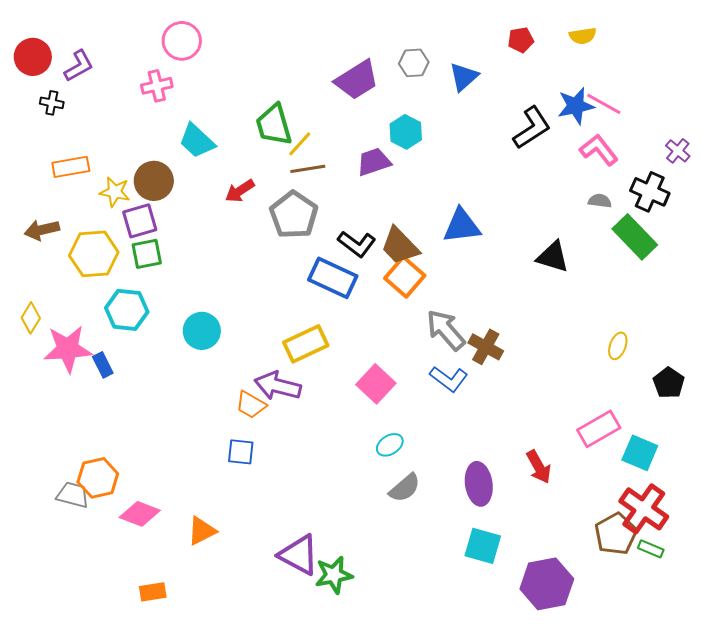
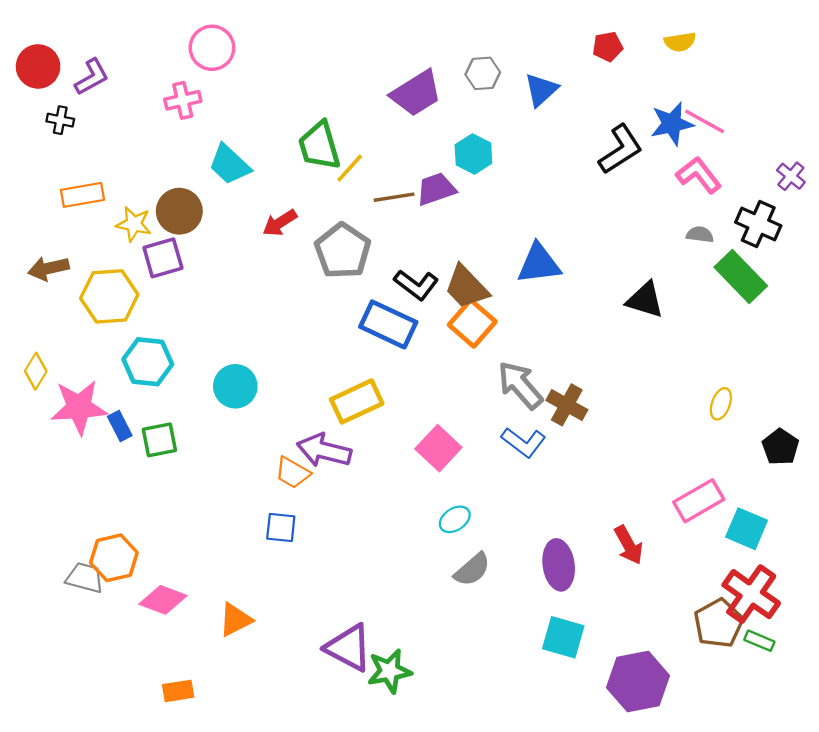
brown line: (308, 169) -> (394, 197), moved
green square: (147, 254) -> (159, 440), moved

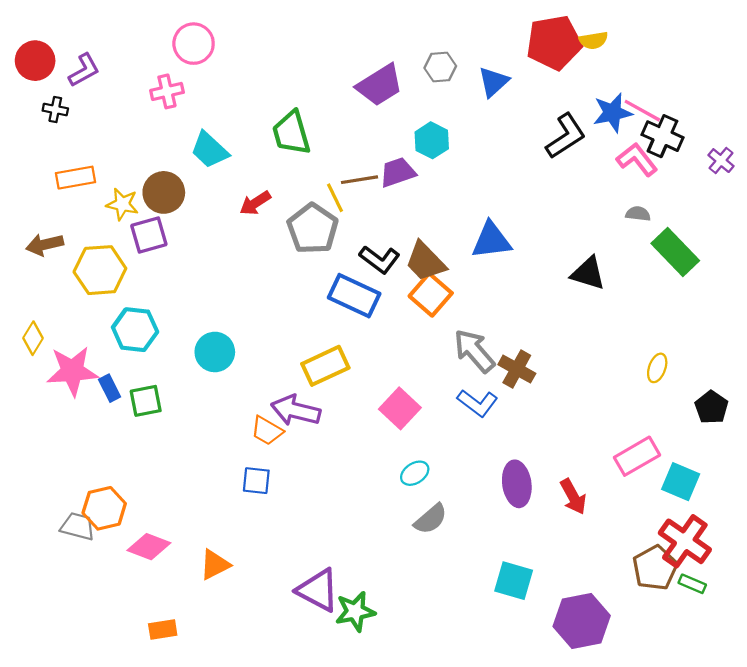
yellow semicircle: (680, 42) -> (593, 40), moved
red pentagon: (608, 47) -> (554, 43), size x2.0
yellow line: (350, 168) -> (335, 198), moved, turned -68
black cross: (758, 224) -> (663, 136), moved
purple ellipse: (559, 565) -> (517, 484), moved

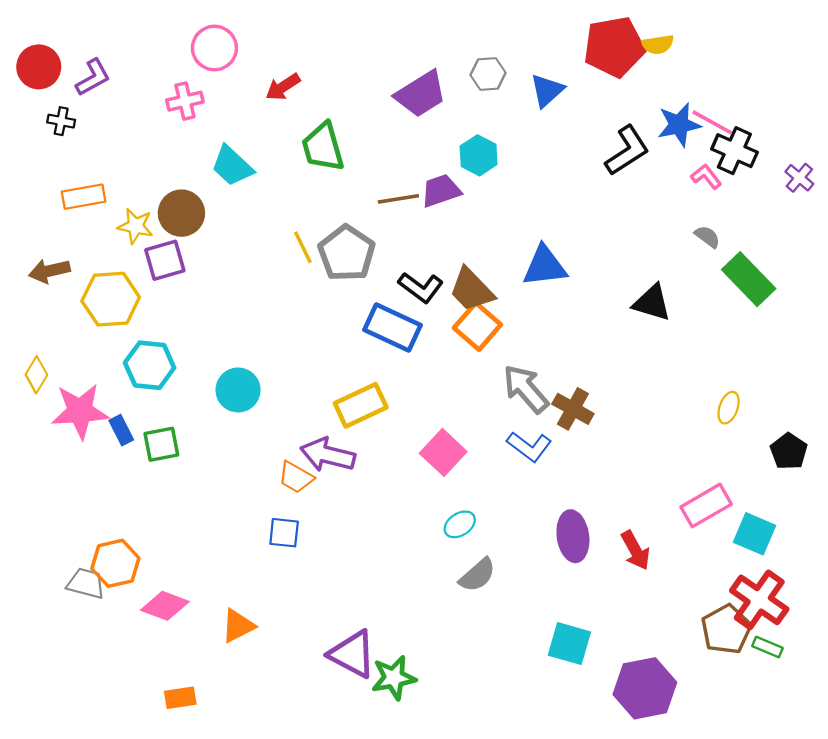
pink L-shape: (637, 159) -> (706, 177), size x0.7
yellow line: (335, 198) -> (303, 247), moved
red arrow: (255, 203) -> (283, 87), moved
gray semicircle: (638, 214) -> (707, 237), turned 30

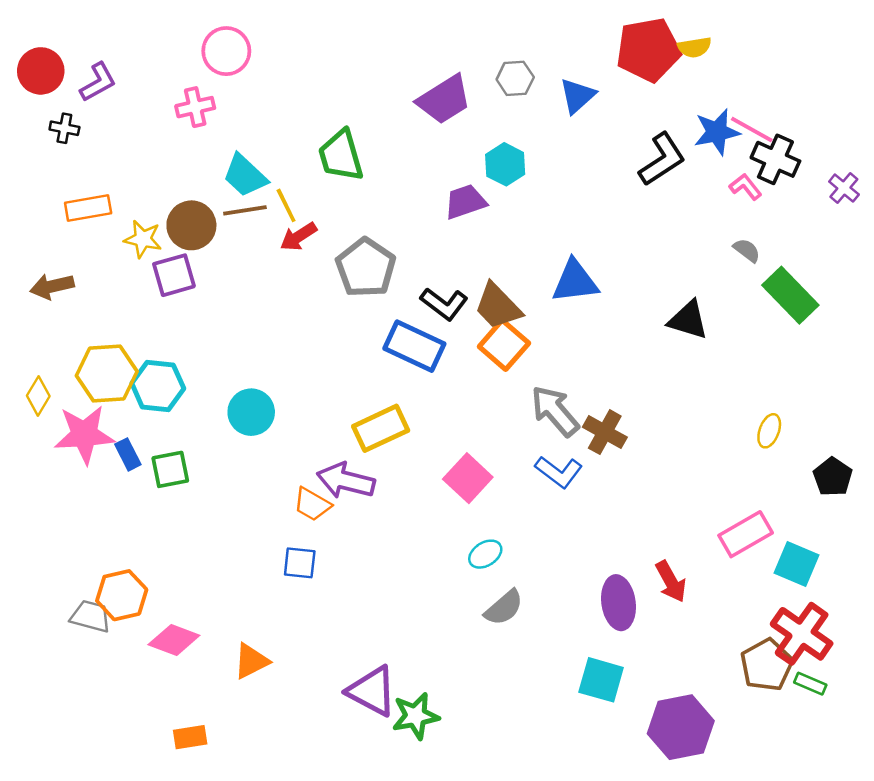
red arrow: (283, 87) -> (298, 237), moved
brown line: (398, 199) -> (245, 210), moved
yellow line: (303, 247) -> (286, 205), moved
yellow hexagon: (111, 299) -> (107, 374), moved
purple ellipse: (573, 536) -> (619, 603), moved

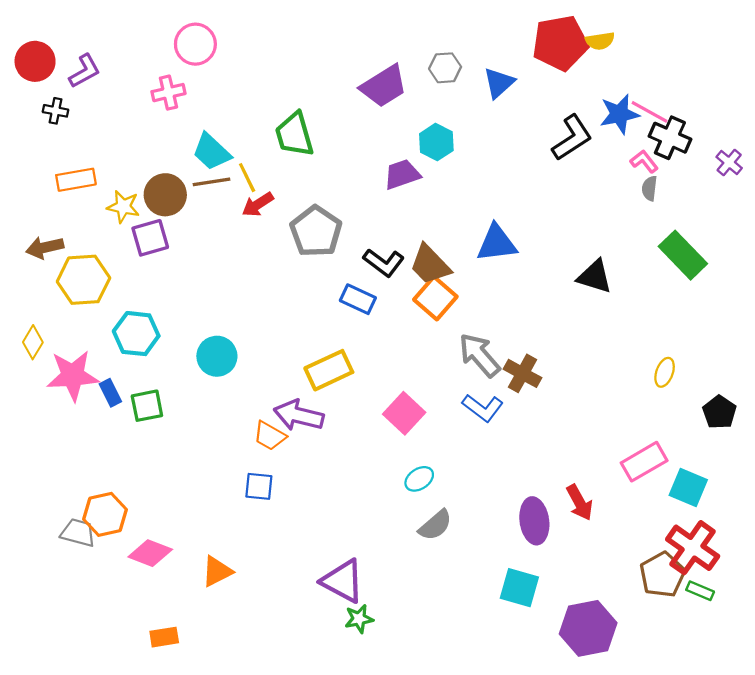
gray semicircle: (747, 250) -> (650, 188), moved, turned -120
blue rectangle: (414, 346) -> (358, 299), size x0.7
yellow hexagon: (107, 374) -> (83, 280), moved
purple triangle: (372, 691) -> (343, 581), moved
green star: (416, 716) -> (359, 619), size x0.7

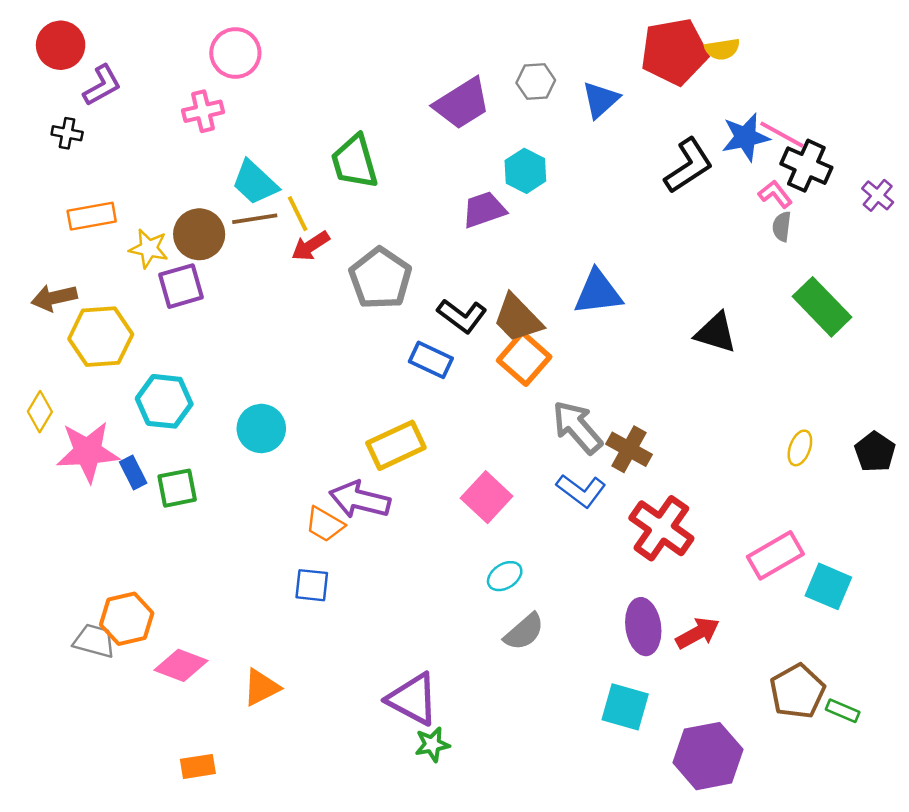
red circle: (35, 61) -> (61, 45), moved
black pentagon: (719, 412) -> (875, 452), moved
red arrow: (580, 503) -> (698, 633), moved, turned -90
red cross: (693, 548) -> (661, 528), moved

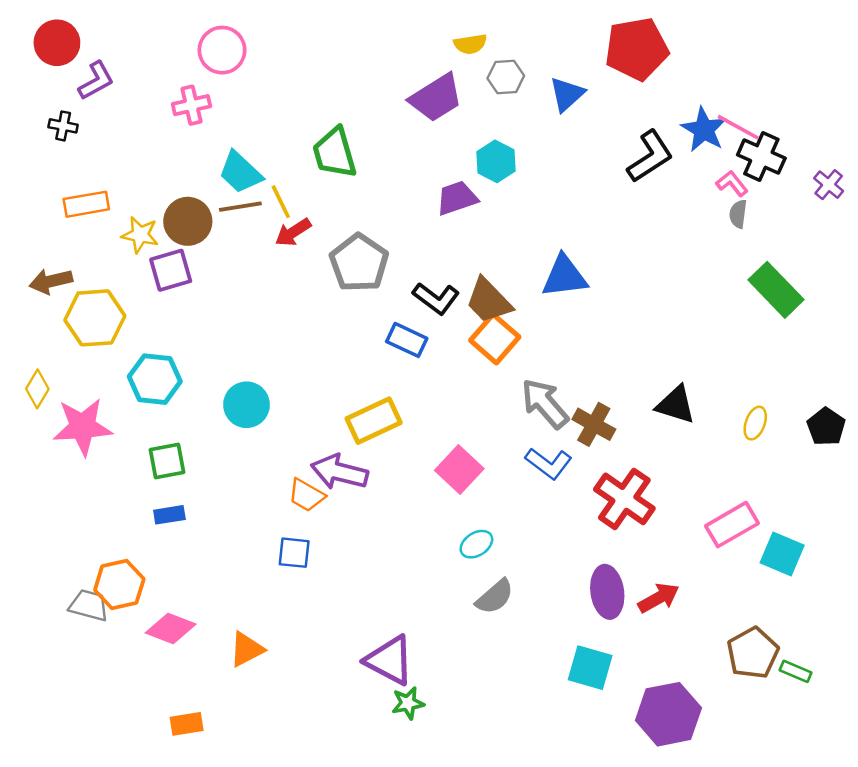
yellow semicircle: (722, 49) -> (470, 44), moved
blue star: (746, 137) -> (704, 130), turned -30
black triangle: (716, 333) -> (676, 405), moved
blue rectangle: (133, 473) -> (169, 515), moved, turned -72

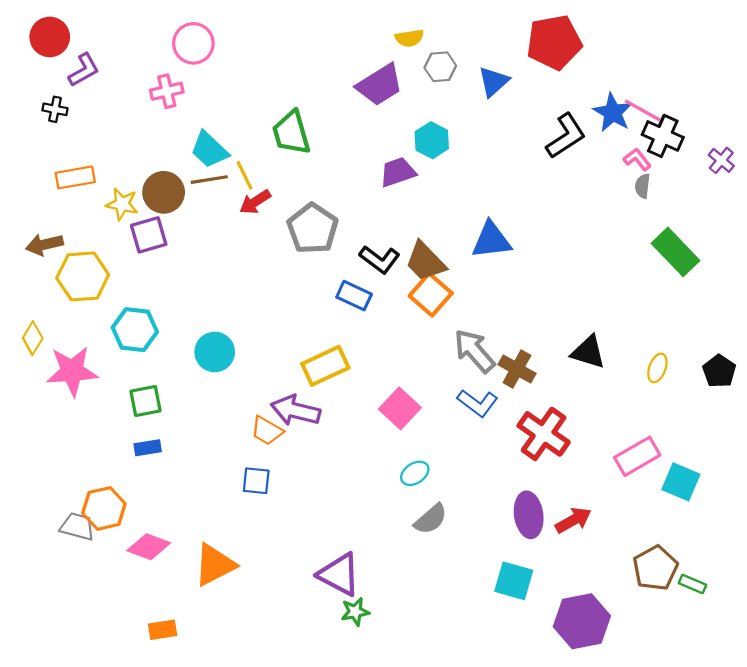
orange triangle: (247, 649) -> (215, 565), size x1.4

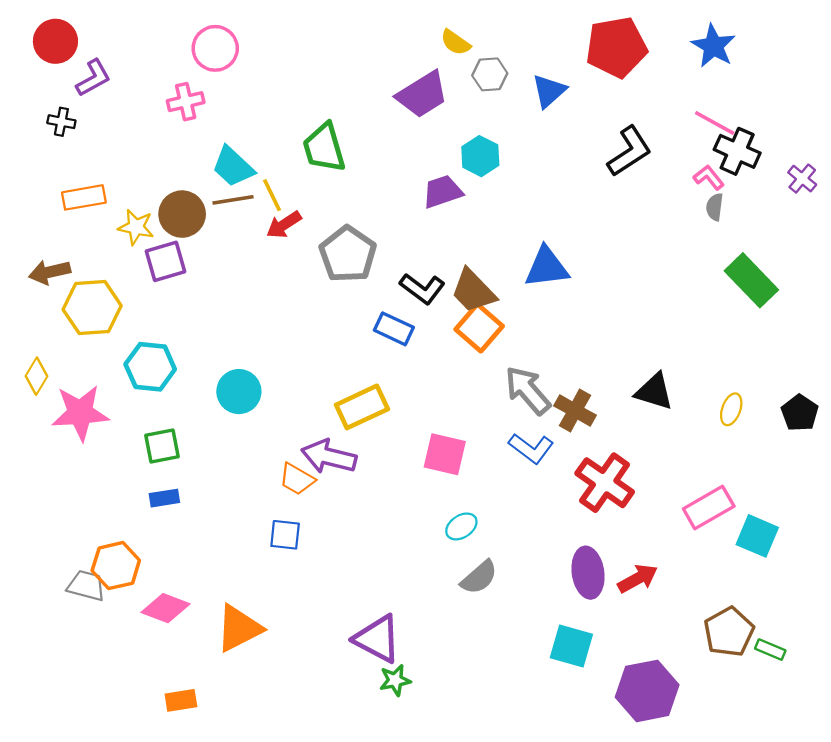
yellow semicircle: (409, 38) -> (455, 42), turned 44
blue star: (613, 113) -> (713, 46), moved
pink square: (400, 408) -> (445, 454), turned -30

